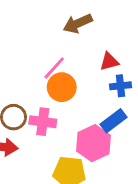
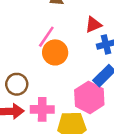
pink cross: (43, 122) -> (42, 109), moved

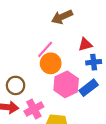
pink hexagon: (89, 97) -> (66, 84), moved
pink cross: (42, 109) -> (34, 109), turned -36

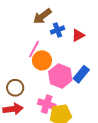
red triangle: (85, 45) -> (78, 35), moved
blue cross: (94, 62) -> (57, 30), moved
pink cross: (34, 109) -> (47, 104), moved, turned -30

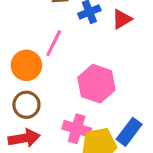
orange circle: (42, 60) -> (26, 65), moved
blue rectangle: (81, 74) -> (129, 132), moved

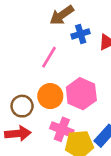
orange circle: (26, 65) -> (50, 96), moved

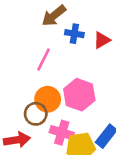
blue cross: (81, 34) -> (74, 34), turned 30
brown circle: (22, 106) -> (36, 114), moved

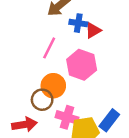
red triangle: (102, 40) -> (93, 30), moved
pink hexagon: (79, 95) -> (82, 65), moved

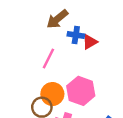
pink hexagon: (82, 65) -> (81, 91), moved

